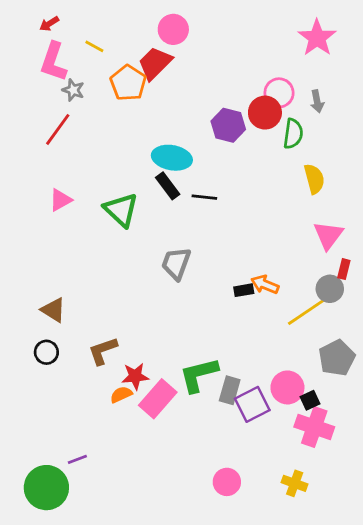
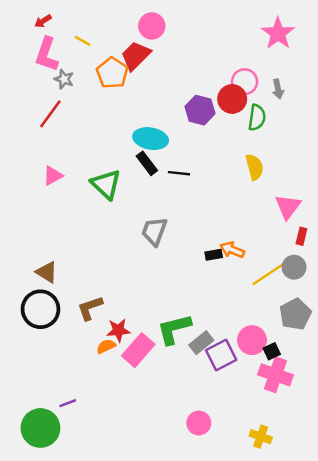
yellow semicircle: (314, 179) -> (254, 167), moved
gray circle: (330, 289) -> (294, 267), moved
black circle: (46, 352) -> (40, 309), size x1.8
gray rectangle: (230, 390) -> (201, 343), turned 35
yellow cross: (295, 483) -> (261, 437), moved

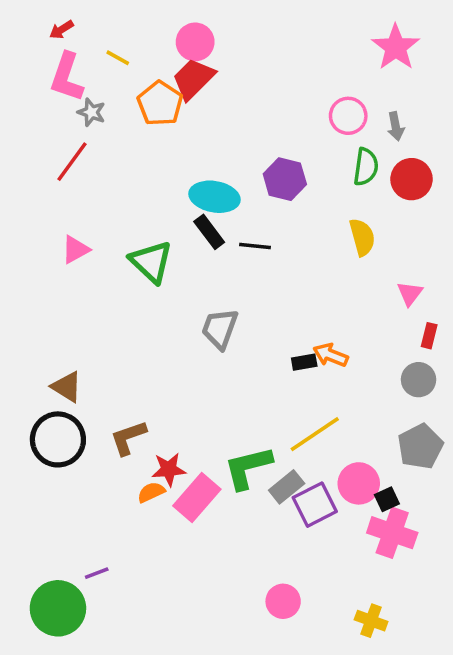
pink circle: (152, 26) -> (195, 42), moved
red circle: (232, 99) -> (411, 179), moved
purple hexagon: (200, 110) -> (285, 179), moved
pink triangle: (288, 207) -> (410, 293), size x0.7
yellow line: (269, 273) -> (315, 434), moved

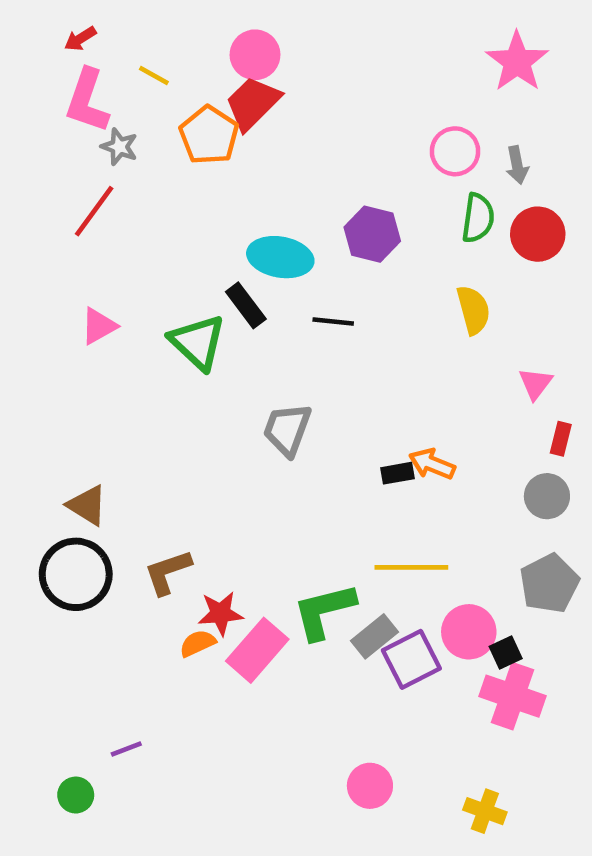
black rectangle: (209, 232) -> (246, 305), moved
yellow line: (315, 434) -> (411, 567), turned 34
green circle: (58, 608) -> (76, 795), size x0.5

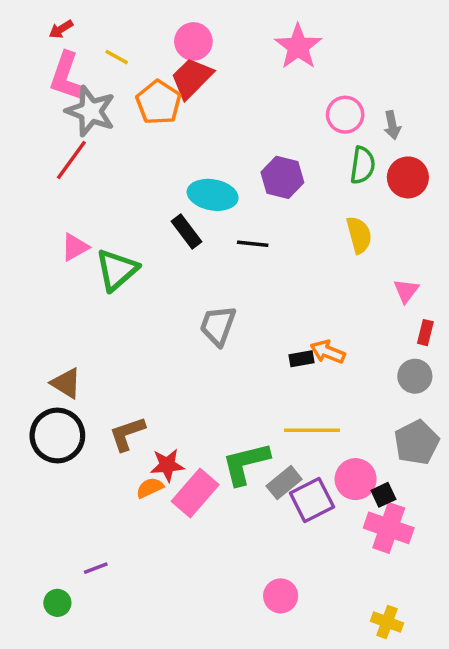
pink star: (517, 62) -> (298, 47), moved
gray star: (119, 147) -> (91, 111), size x1.8
green triangle: (198, 342) -> (117, 270), moved, turned 36
yellow cross: (485, 811) -> (387, 622), moved

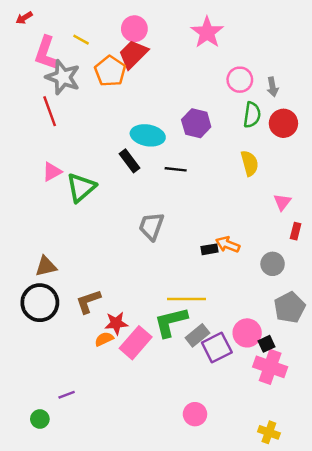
red arrow: (61, 29) -> (24, 18), moved
red line: (71, 160) -> (50, 111), turned -56
gray circle: (415, 376) -> (273, 264), moved
brown triangle: (66, 383) -> (46, 266), turned -45
yellow line: (312, 430) -> (187, 299), moved

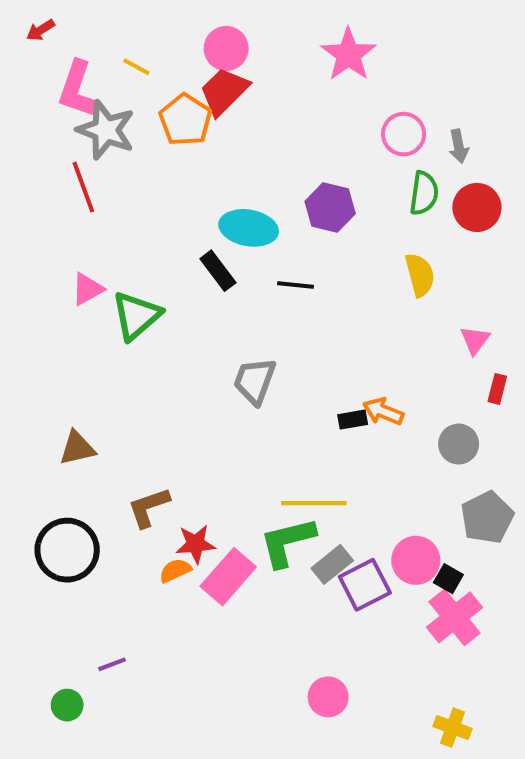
black circle: (40, 303) -> (67, 550), moved
black square: (266, 344) -> (448, 579), turned -35
pink cross: (270, 367) -> (455, 617), turned 32

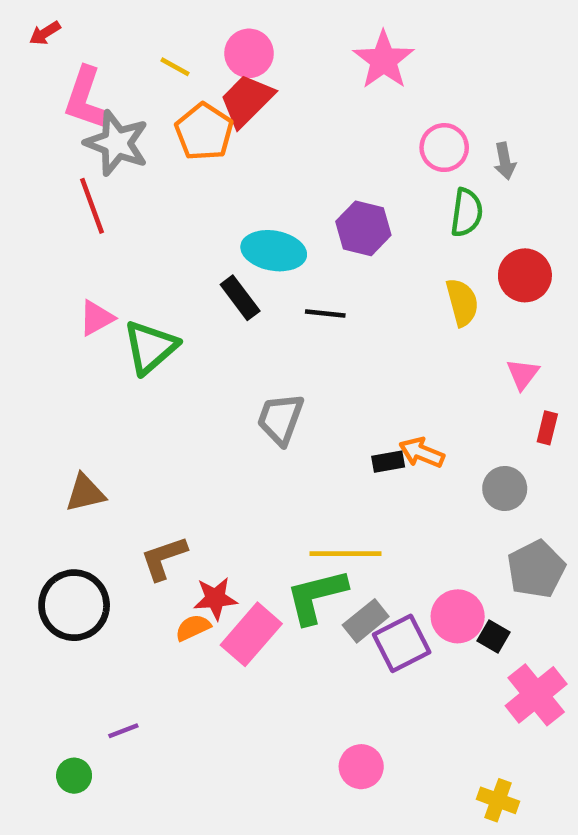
yellow line: (136, 67) -> (175, 67), moved
red circle: (477, 207) -> (525, 275), moved
pink cross: (455, 617) -> (536, 695), moved

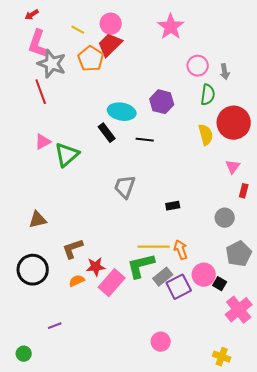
red arrow: (45, 33) -> (32, 15), moved
red circle: (525, 275) -> (234, 123), size x1.4
orange arrow: (422, 453) -> (181, 250), moved, turned 48
orange semicircle: (193, 628) -> (77, 281), moved
green circle: (74, 776) -> (24, 354), moved

